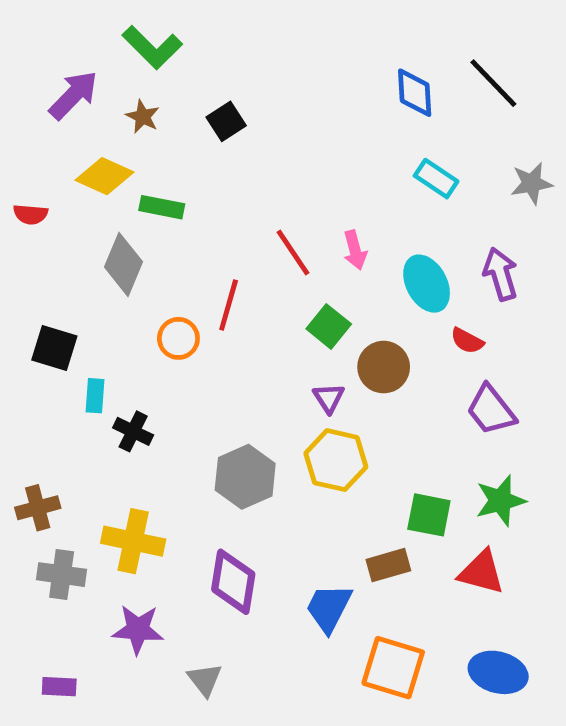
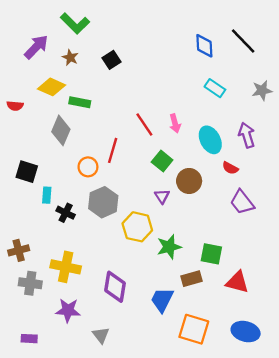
yellow hexagon: (336, 460) -> (137, 227), moved
gray hexagon: (245, 477) -> (103, 202), moved
green star: (500, 501) -> (169, 247), moved

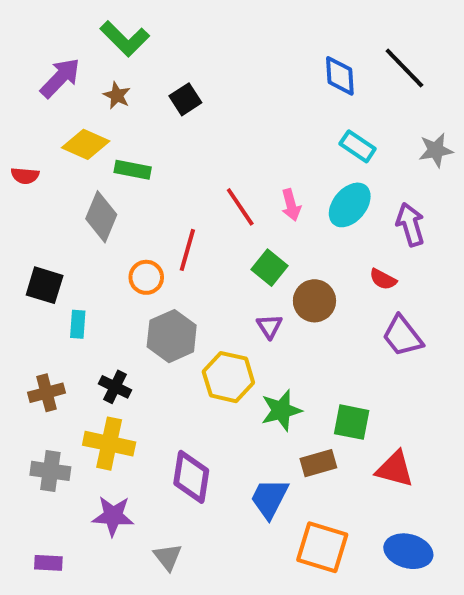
cyan ellipse: (210, 140) -> (350, 205), moved, turned 68
black cross: (66, 213) -> (115, 387), moved
brown cross: (19, 250) -> (47, 393), moved

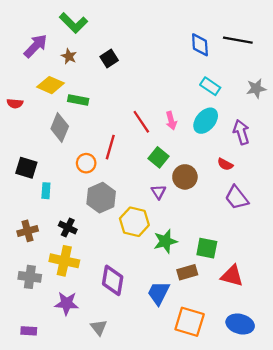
black line: (404, 68) -> (238, 40), turned -36

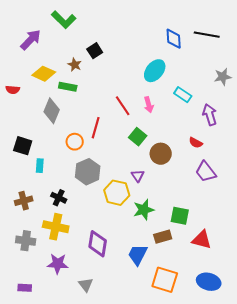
brown star: (69, 56) -> (75, 65), moved
cyan rectangle: (210, 86) -> (183, 95), moved
cyan ellipse: (206, 121) -> (155, 71), moved
purple triangle: (159, 192) -> (138, 176), moved

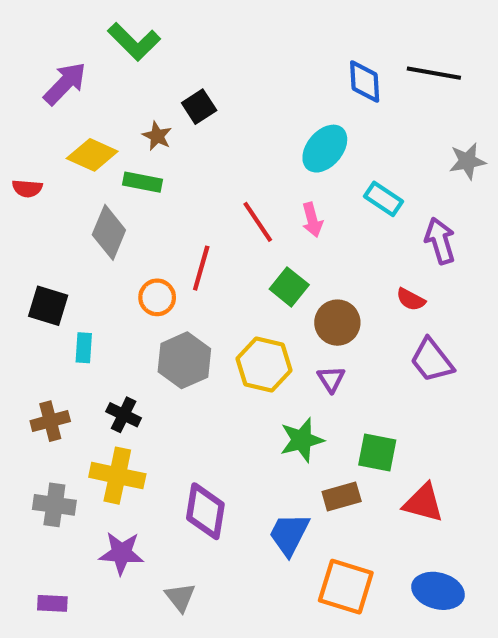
purple triangle: (138, 176) -> (331, 379), moved
yellow hexagon: (117, 193) -> (264, 364), moved

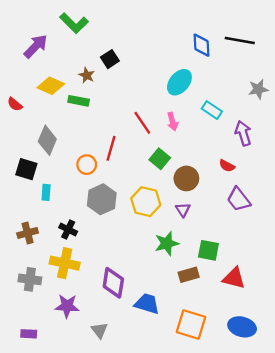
red semicircle: (27, 188) -> (15, 104), turned 35
gray diamond: (109, 232) -> (47, 140), moved
blue trapezoid: (289, 534) -> (147, 304), moved, turned 80

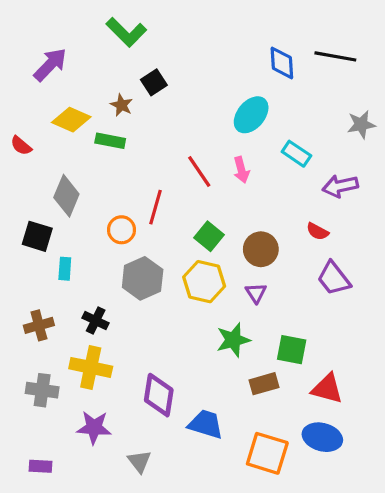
green L-shape: (74, 23) -> (126, 32), moved
purple arrow: (243, 133) -> (340, 186), turned -85
green square: (160, 159) -> (209, 236), moved
blue ellipse: (242, 327) -> (322, 437), moved

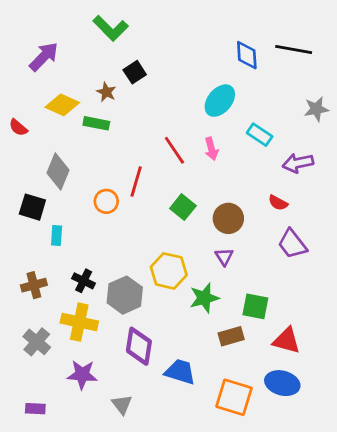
gray hexagon: (143, 278) -> (125, 295), moved
yellow hexagon: (204, 282) -> (169, 271), moved
gray cross: (42, 390) -> (37, 342), turned 32

